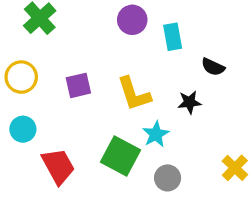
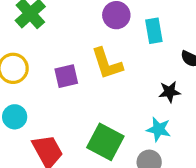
yellow L-shape: (134, 94) -> (107, 64), moved
cyan star: (156, 134) -> (159, 129), moved, turned -30

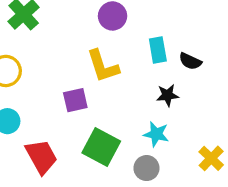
cyan rectangle: (154, 31) -> (158, 50), moved
purple square: (66, 76) -> (75, 100), moved

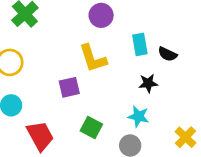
green square: (101, 147) -> (91, 127), size x0.7

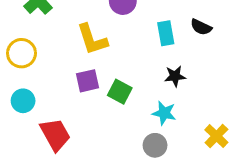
black semicircle: (168, 54) -> (201, 27), moved
yellow L-shape: (93, 58) -> (92, 39), moved
green square: (91, 127) -> (120, 92), moved

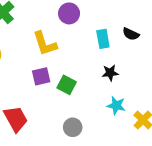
cyan star: (164, 113) -> (116, 105), moved
gray circle: (155, 145) -> (73, 127), moved

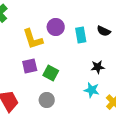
purple circle: (69, 13) -> (56, 27), moved
black star: (110, 73) -> (98, 67), moved
gray circle: (73, 127) -> (47, 100), moved

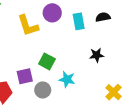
black semicircle: (104, 31) -> (103, 17), turned 144
purple square: (30, 66) -> (25, 76), moved
cyan star: (92, 90) -> (67, 79), moved

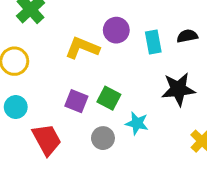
yellow L-shape: (28, 26) -> (82, 48), turned 130
black star: (97, 55) -> (178, 89), size x1.6
purple square: (25, 76) -> (76, 101), moved, turned 35

